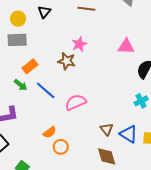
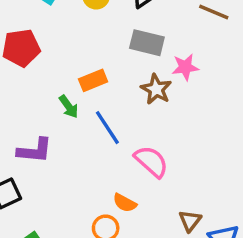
gray rectangle: (17, 40) -> (147, 43), moved
pink semicircle: (76, 102) -> (151, 161), turned 50
orange semicircle: (50, 132) -> (125, 203), moved, turned 48

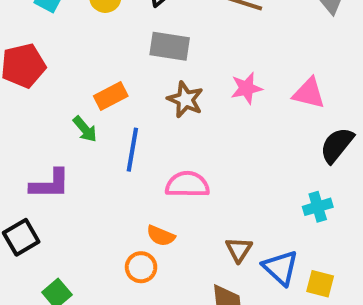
pink star: (185, 67) -> (246, 88), moved
blue line: (107, 128) -> (132, 150), turned 48
pink semicircle: (151, 161) -> (187, 185), turned -36

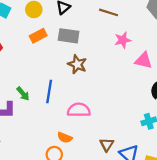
pink star: (246, 88) -> (123, 40), moved
orange rectangle: (111, 96) -> (38, 36), moved
green arrow: (85, 129) -> (23, 94), moved

